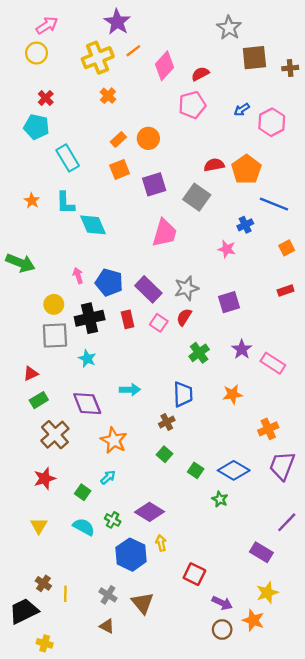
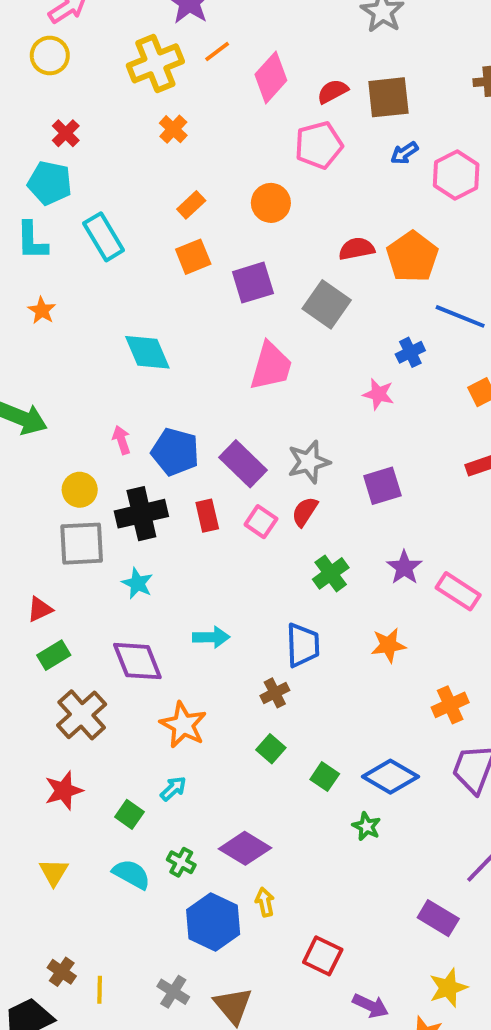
brown square: (254, 58) -> (388, 97), moved
orange circle: (148, 138) -> (271, 203), moved
cyan L-shape: (65, 203) -> (32, 241), moved

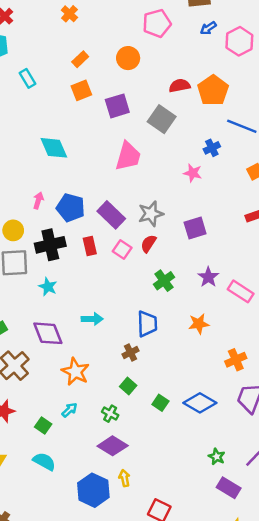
cyan rectangle: (104, 237) -> (28, 78), size x0.7
pink arrow: (121, 440) -> (38, 200), turned 35
green star: (366, 826) -> (217, 457), moved
green cross: (181, 862) -> (110, 414), moved

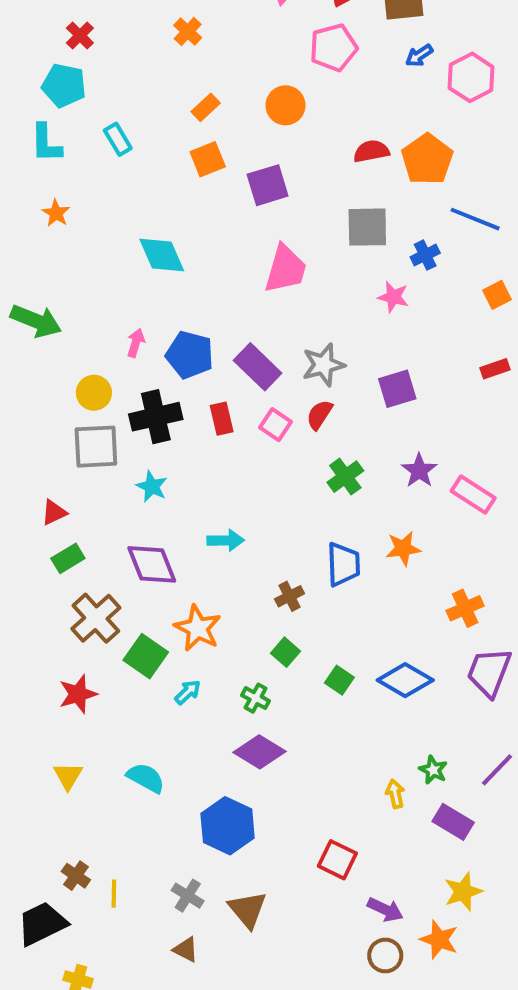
gray square: (162, 119) -> (367, 227), moved, turned -36
blue trapezoid: (147, 324) -> (343, 564), moved
green square: (43, 426) -> (146, 656), moved, size x1.5
yellow arrow: (124, 478) -> (395, 794), moved

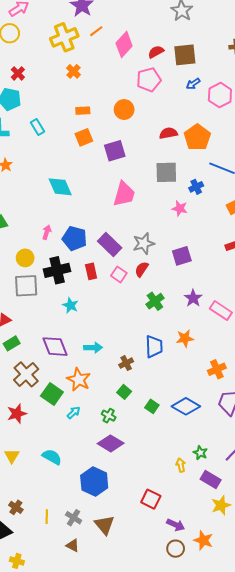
orange rectangle: (206, 107) -> (83, 111), turned 40
cyan star: (152, 487) -> (70, 305), moved
cyan arrow: (226, 540) -> (93, 348), moved
yellow star: (463, 892) -> (221, 505), moved
yellow line: (114, 894) -> (47, 517), moved

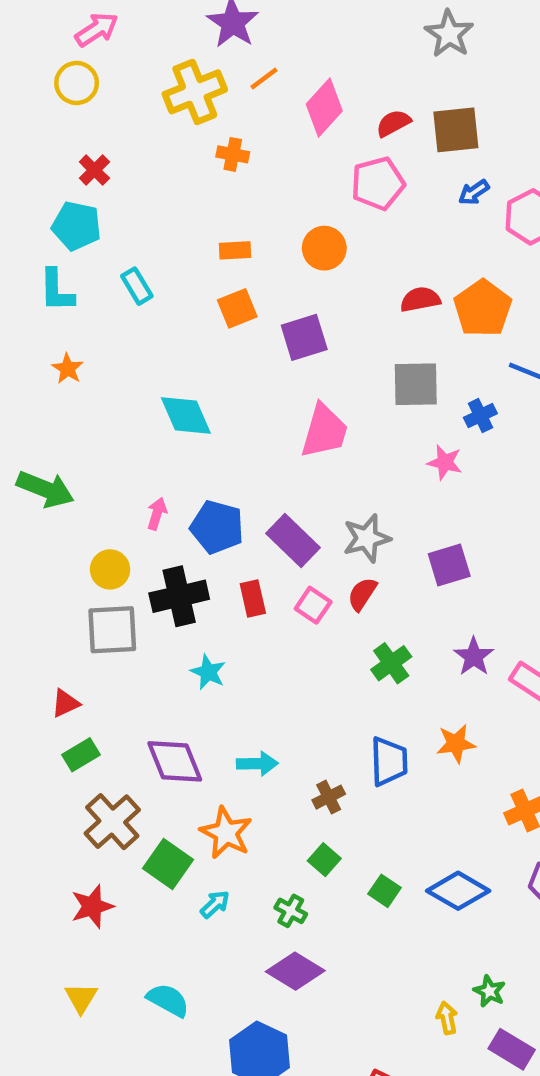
orange cross: (74, 71) -> (233, 154), moved, turned -32

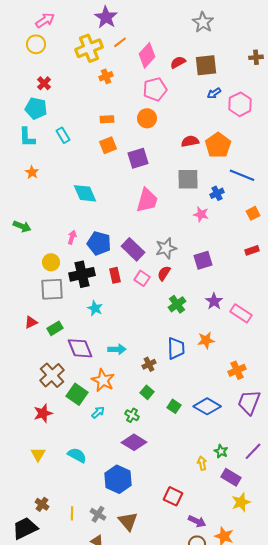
orange cross: (233, 154) -> (106, 76), turned -32
pink pentagon: (378, 183) -> (155, 89), moved
green arrow: (45, 489) -> (22, 226), size x0.7
green rectangle: (81, 755) -> (55, 328), moved

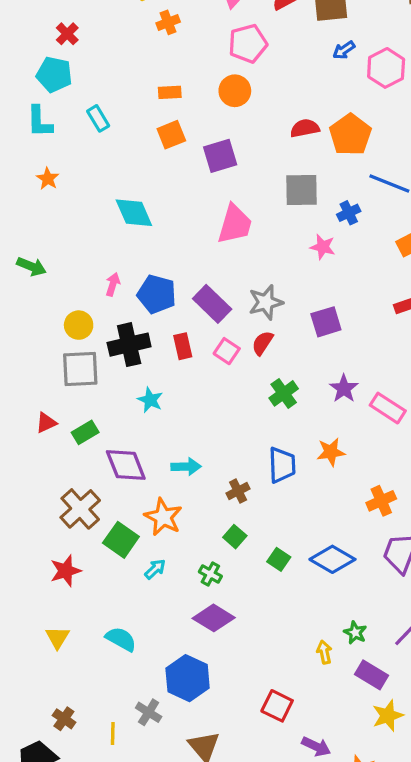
gray cross: (98, 514) -> (149, 712), moved

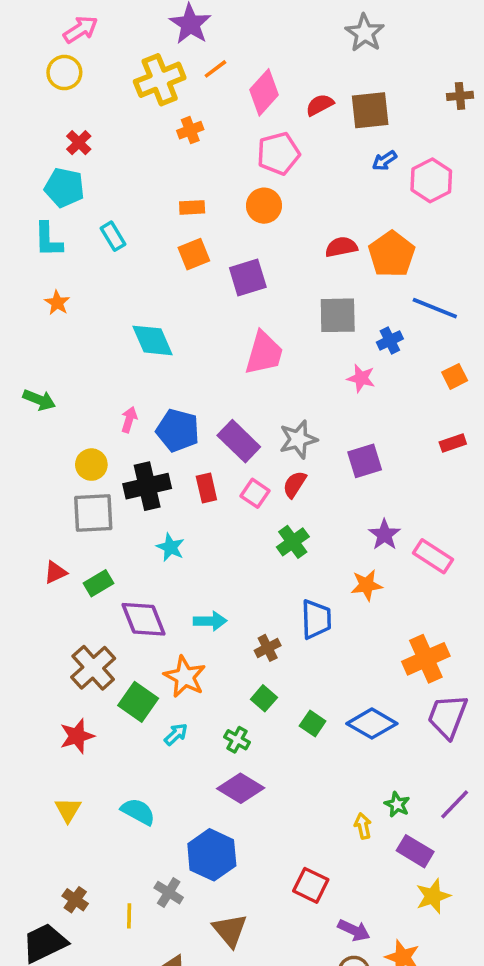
green cross: (284, 393) -> (293, 542), moved
orange star: (331, 452) -> (366, 585), moved
orange cross: (381, 501) -> (426, 659), size x1.4

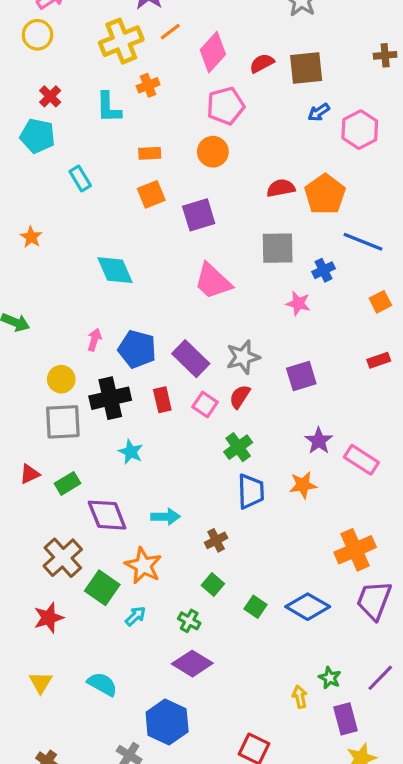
cyan L-shape: (48, 240) -> (109, 107), moved
pink trapezoid: (264, 353) -> (213, 281), turned 117
blue trapezoid: (316, 619) -> (251, 491), moved
purple rectangle: (415, 851) -> (346, 719), turned 44

